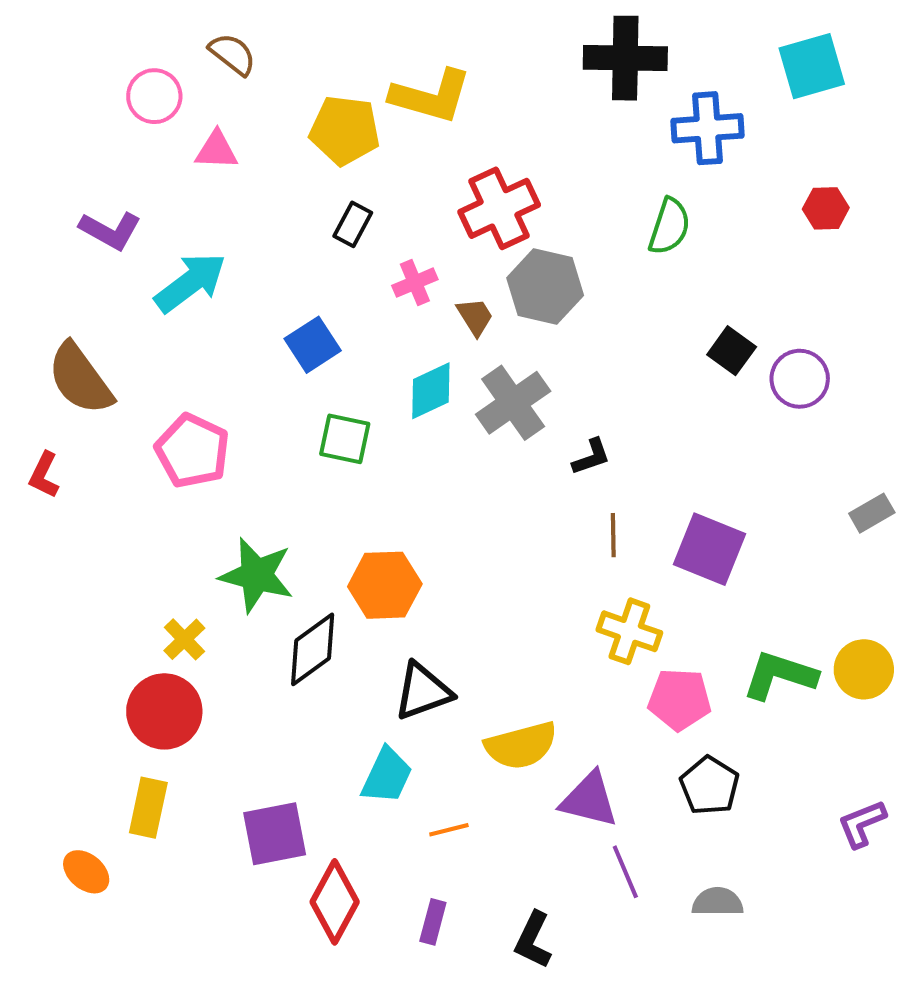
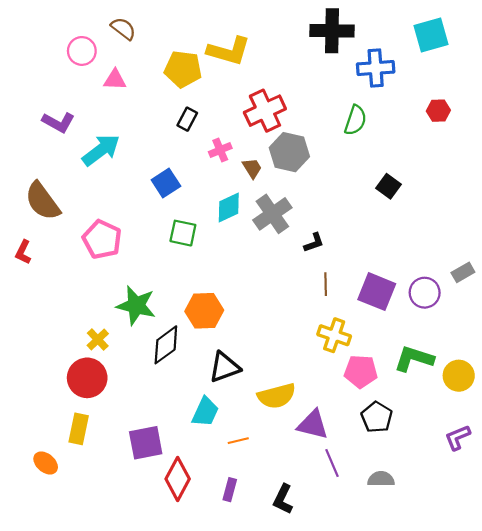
purple circle: (800, 379) -> (425, 293), moved
yellow circle: (864, 669) -> (459, 376), moved

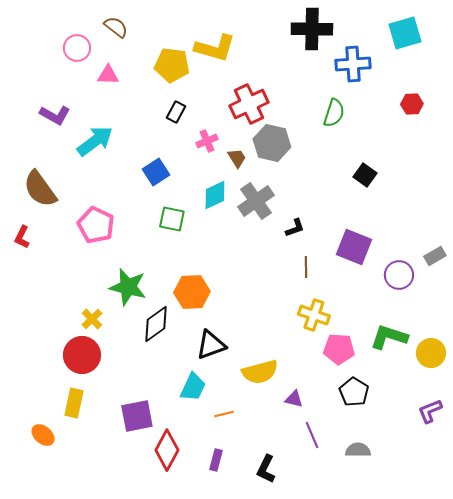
purple square: (377, 292) -> (354, 247), moved
purple triangle: (313, 425) -> (294, 399), size x0.6

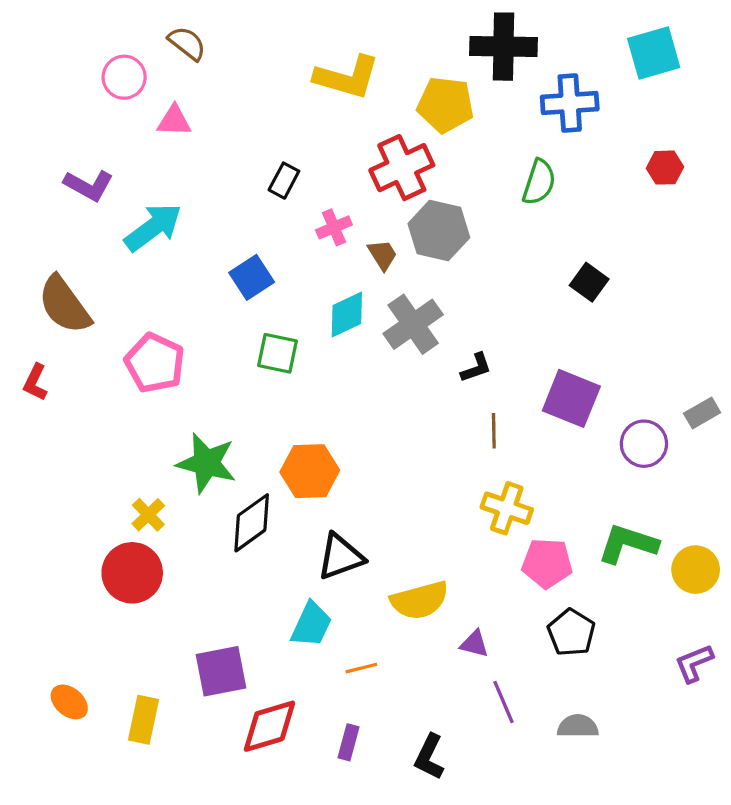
yellow pentagon: (172, 65) -> (445, 105), moved
yellow rectangle: (74, 403) -> (143, 720), moved
red diamond: (167, 450) -> (269, 726), turned 45

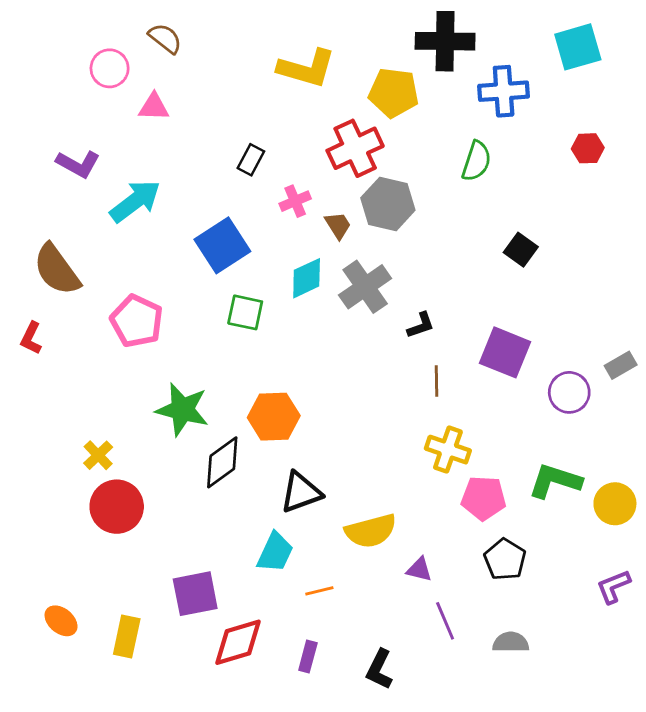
blue square: (252, 277) -> (222, 245), size x1.4
yellow cross: (148, 515) -> (98, 455), moved

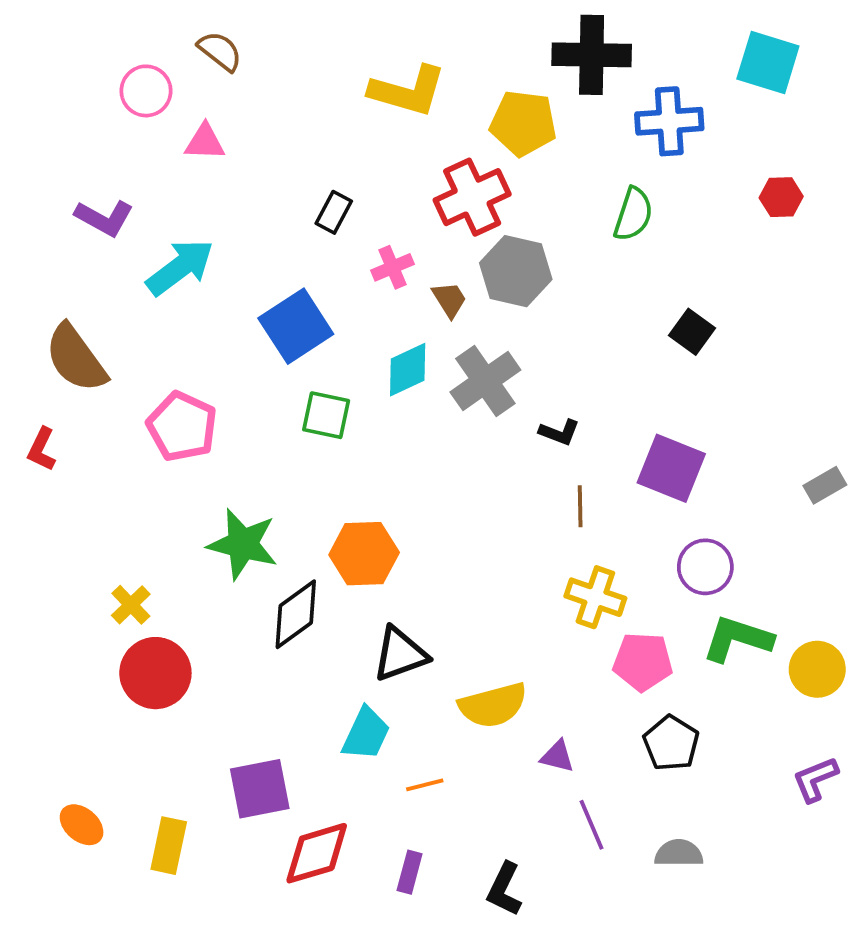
cyan square: (578, 47) -> (768, 62), turned 33
black L-shape: (421, 325) -> (559, 432), turned 40
purple circle: (569, 392) -> (705, 567), moved

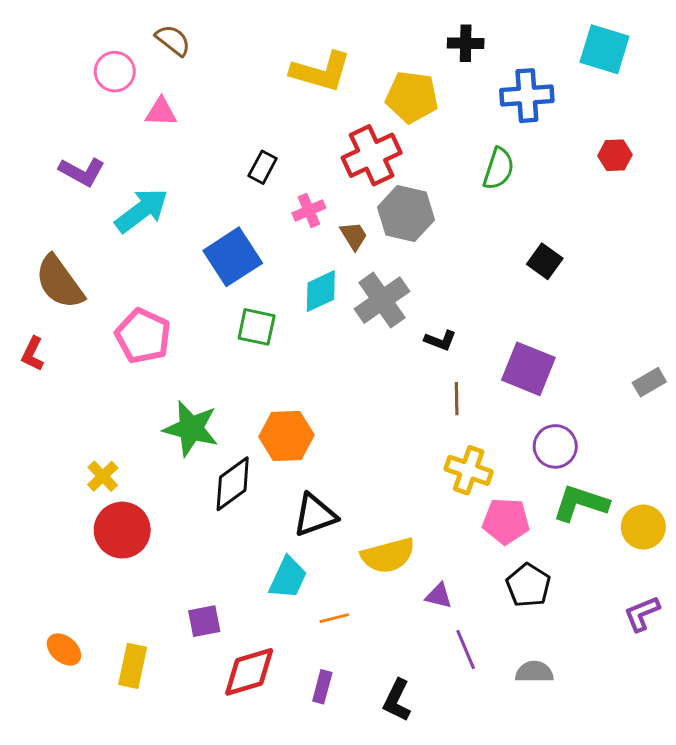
black cross: (592, 55) -> (466, 43), size x0.6
purple square: (260, 789) -> (204, 621), size x0.7

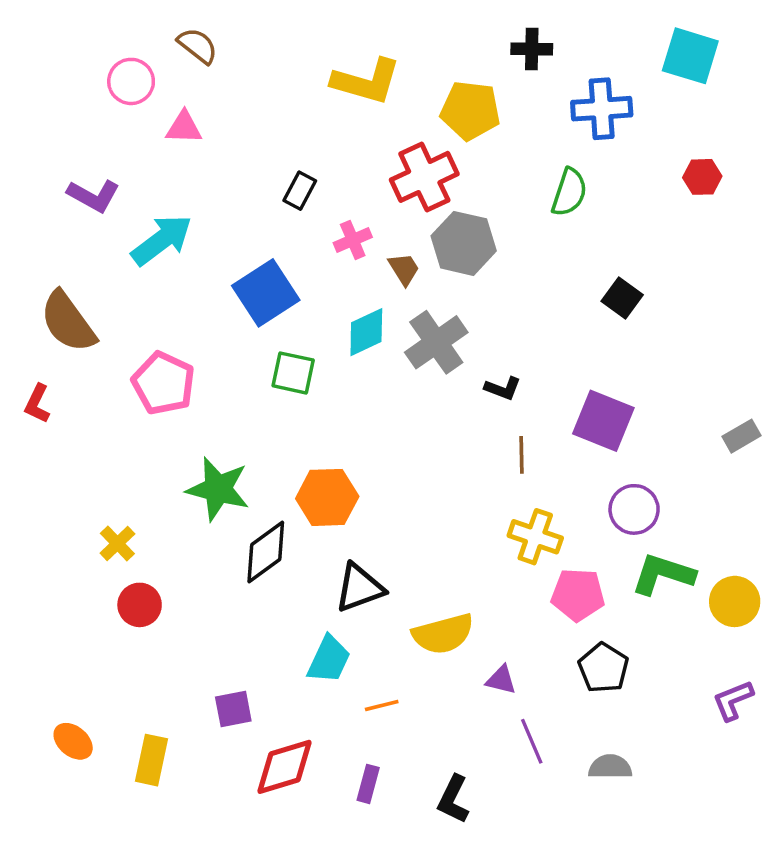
red circle: (122, 530) -> (140, 605), size x0.7

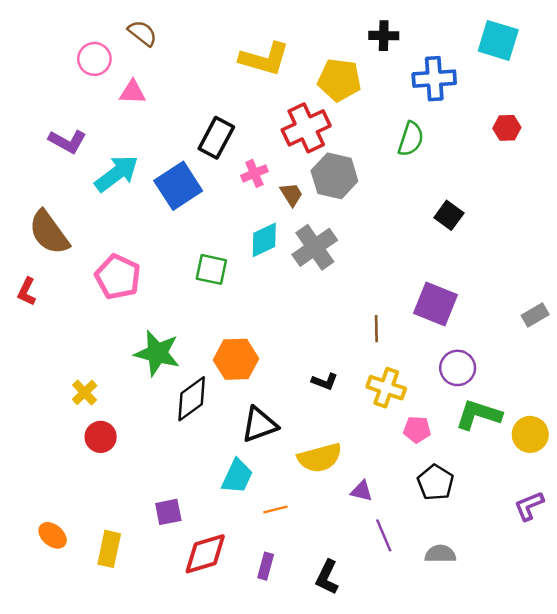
black rectangle: (300, 191) -> (216, 138), size x1.5
blue square: (266, 293) -> (178, 186), moved
black L-shape: (503, 388) -> (325, 381), moved
pink pentagon: (578, 595) -> (417, 429), size x0.7

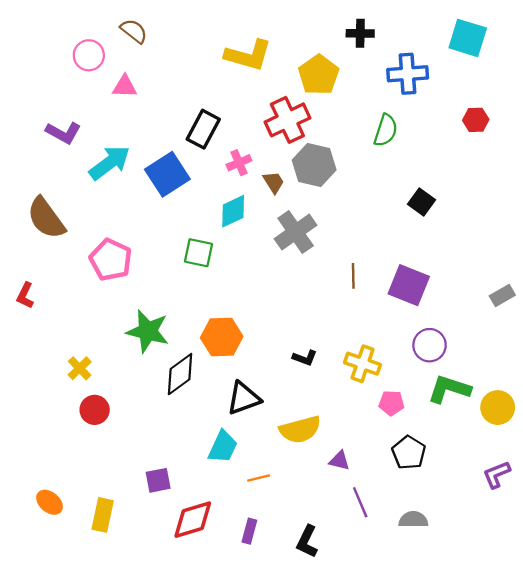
yellow pentagon: (339, 80) -> (319, 75), turned 30
cyan diamond: (264, 240) -> (233, 211), moved
red L-shape: (27, 292) -> (25, 296), moved
brown line: (376, 329) -> (353, 276), moved

